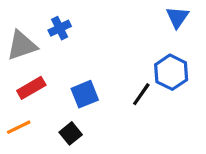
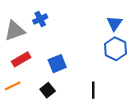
blue triangle: (177, 17) -> (114, 23), moved
black line: (141, 94) -> (93, 90), moved, turned -35

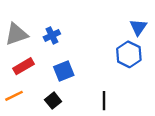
blue cross: (40, 19) -> (52, 35), moved
blue triangle: (114, 23) -> (138, 27), moved

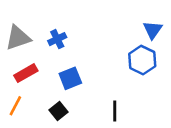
orange line: (14, 96) -> (15, 106), turned -36

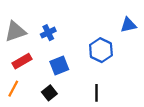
blue triangle: (153, 30) -> (128, 25), turned 42
blue hexagon: (142, 60) -> (101, 50), moved

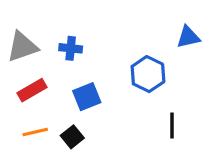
blue cross: (48, 33) -> (71, 48), turned 32
orange line: (13, 89) -> (35, 132), moved, turned 49
black line: (97, 93) -> (172, 126), moved

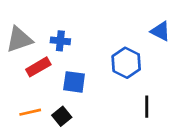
blue triangle: (188, 37) -> (160, 31), turned 40
red rectangle: (32, 90) -> (38, 67), moved
blue square: (87, 97) -> (74, 82), turned 30

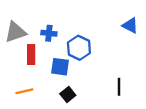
blue hexagon: (126, 63) -> (79, 48), moved
red rectangle: (38, 67) -> (31, 54), turned -60
black square: (62, 116) -> (68, 95), moved

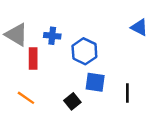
gray triangle: (15, 32) -> (16, 35), turned 50
blue square: (60, 67) -> (95, 82), moved
orange line: (24, 91) -> (26, 98), turned 48

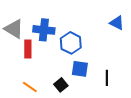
blue cross: (52, 36) -> (44, 30), size x1.5
orange line: (26, 98) -> (30, 87), moved

